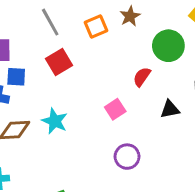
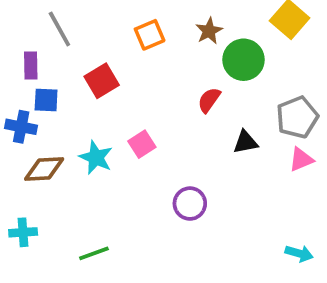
brown star: (130, 16) -> (209, 31), moved
gray line: (50, 22) -> (59, 29), moved
pink square: (115, 109) -> (142, 144), moved

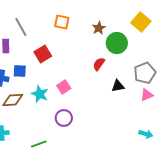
orange square: (150, 35) -> (62, 22), moved, turned 35
blue square: (46, 100) -> (20, 71), moved
purple circle: (190, 204) -> (64, 118), moved
cyan arrow: (299, 253) -> (146, 134), moved

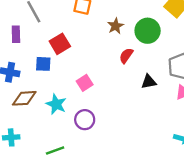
brown star: (99, 28) -> (116, 26), moved
blue square: (20, 71) -> (43, 64), moved
cyan star: (40, 94) -> (56, 104), moved

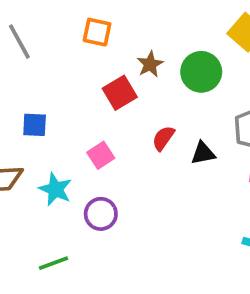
red square: (60, 44) -> (120, 93), moved
red semicircle: (126, 56) -> (163, 138), moved

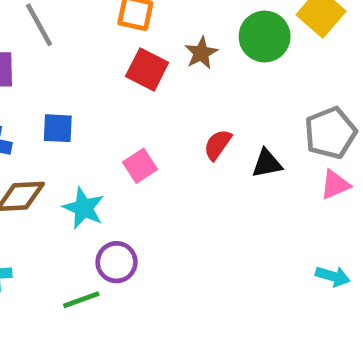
green circle: (201, 72) -> (265, 37), moved
red square: (120, 93) -> (147, 69), moved, turned -32
purple circle: (101, 214) -> (117, 262), moved

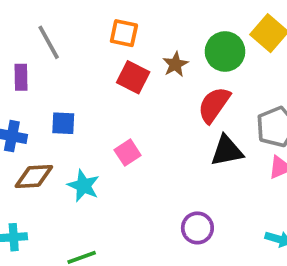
red semicircle: (218, 145) -> (214, 105), moved, size x1.5
black triangle: (267, 163) -> (227, 151), size x1.4
purple circle: (117, 262) -> (197, 228), moved

